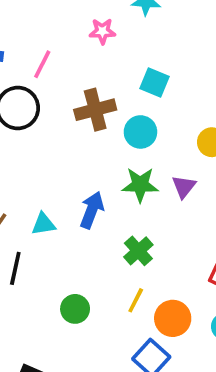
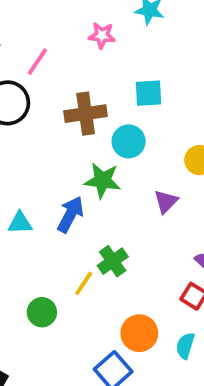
cyan square: (155, 82) -> (149, 93), turned -32
green star: (140, 185) -> (102, 181), moved
yellow line: (136, 300) -> (84, 283), moved

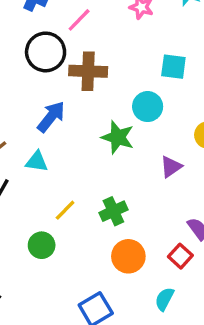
brown cross: (86, 114) -> (88, 71), moved
blue arrow: (70, 214) -> (51, 117), moved
yellow line: (84, 283) -> (65, 210), moved
orange circle: (139, 333) -> (128, 256), moved

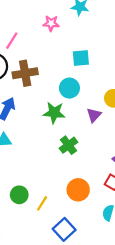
purple triangle: (171, 167) -> (94, 115), moved
yellow line: (65, 210) -> (42, 203), moved
green cross: (113, 211) -> (69, 145), moved

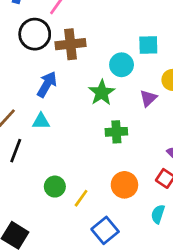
cyan square: (81, 58) -> (148, 45), moved
green star: (54, 113) -> (102, 93), turned 30
green cross: (69, 145) -> (116, 132), turned 30

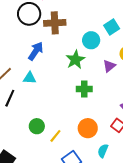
cyan square: (148, 45) -> (112, 27), turned -35
cyan semicircle: (158, 214) -> (103, 151), moved

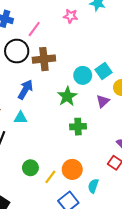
cyan square: (112, 27) -> (104, 71), moved
orange circle: (88, 128) -> (72, 169), moved
cyan semicircle: (103, 151) -> (93, 186), moved

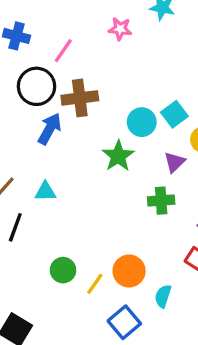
blue arrow: (25, 90) -> (50, 129), moved
green cross: (78, 127) -> (161, 201), moved

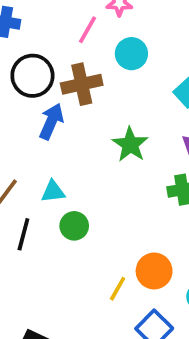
pink line: (63, 51) -> (88, 30), moved
cyan circle: (142, 122) -> (131, 54), moved
green circle: (63, 270) -> (74, 226), moved

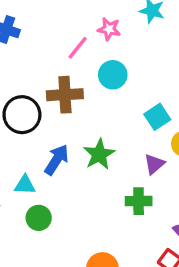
black circle: (32, 76) -> (22, 115), moved
blue arrow: (51, 121) -> (57, 160), moved

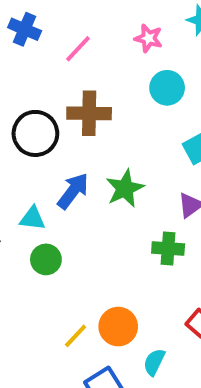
pink line: (78, 48) -> (78, 49), moved
cyan circle: (113, 75) -> (167, 88), moved

